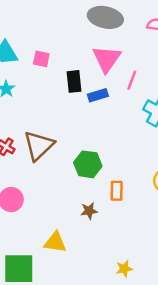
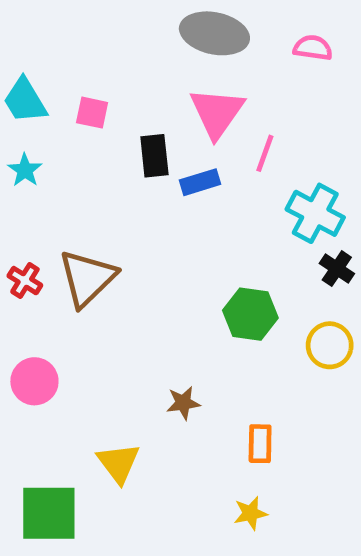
green hexagon: (88, 164) -> (250, 314), moved
orange rectangle: (117, 191) -> (260, 444), moved
yellow triangle: (55, 242) -> (118, 463), turned 45

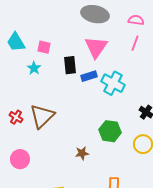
pink line: (265, 153) -> (135, 43), moved
cyan star: (25, 170) -> (34, 68), moved
cyan cross: (315, 213) -> (113, 83), moved
brown star: (183, 403) -> (82, 153), moved

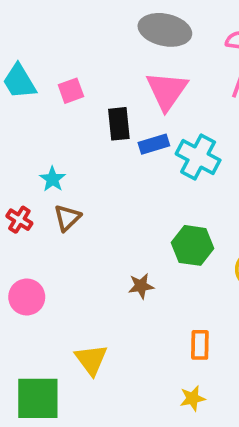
pink square: (44, 47) -> (71, 91), turned -32
cyan star: (34, 68) -> (53, 179), moved
brown triangle: (42, 116) -> (67, 218), size x0.6

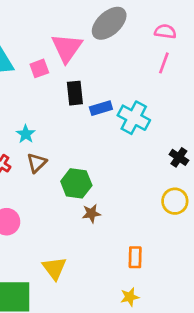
gray ellipse: (165, 30) -> (109, 23), turned -54
pink triangle: (167, 91) -> (67, 48), moved
green hexagon: (193, 245) -> (76, 183), moved

